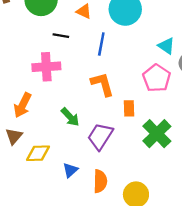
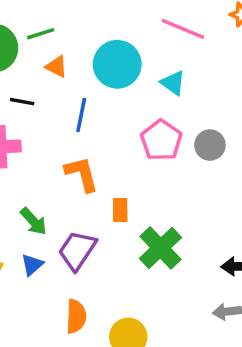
cyan triangle: (166, 46) -> (173, 83), moved
pink pentagon: (157, 78) -> (161, 140), moved
blue triangle: (70, 170) -> (32, 265), moved

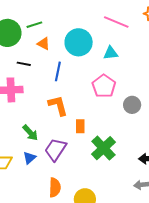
cyan triangle: (173, 83) -> (111, 53), turned -42
gray circle: (210, 145) -> (132, 105), moved

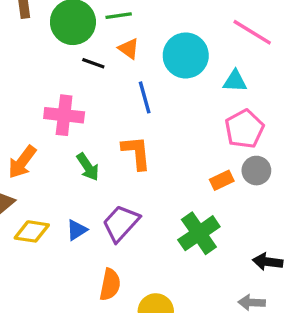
black line: (24, 64) -> (93, 63), moved
blue line: (58, 71) -> (145, 97), turned -36
pink pentagon: (104, 86) -> (244, 129), moved
orange rectangle: (80, 126) -> (222, 180), moved, turned 56
green arrow: (30, 133) -> (88, 167), moved

